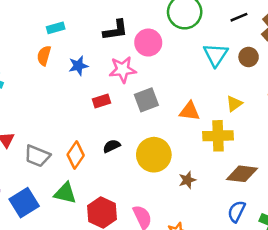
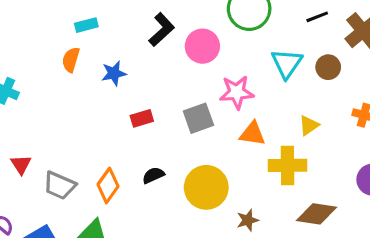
black L-shape: (115, 30) -> (162, 30), turned -36
pink star: (123, 70) -> (237, 92), moved

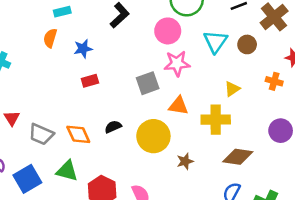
pink circle: (202, 46) -> (168, 31), moved
red rectangle: (142, 118) -> (90, 81), moved
orange triangle: (252, 134) -> (178, 106), moved
orange diamond: (108, 185) -> (78, 134), turned -60

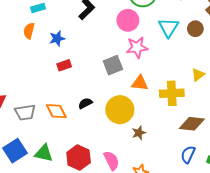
yellow triangle: (232, 89) -> (198, 75), moved
gray trapezoid: (41, 134) -> (25, 112), turned -30
brown star: (185, 161) -> (139, 133), moved
green triangle: (67, 171) -> (44, 153), moved

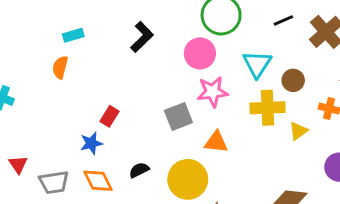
brown circle: (195, 29) -> (293, 80), moved
blue star: (57, 38) -> (91, 143), moved
red rectangle: (64, 65) -> (109, 116), turned -40
yellow cross: (172, 93) -> (268, 108), moved

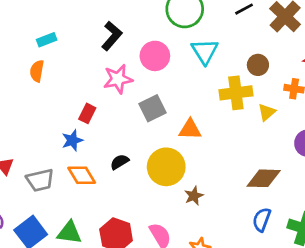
pink circle: (200, 53) -> (155, 56), moved
cyan triangle: (257, 64) -> (205, 51), moved
pink star: (212, 92) -> (118, 79), moved

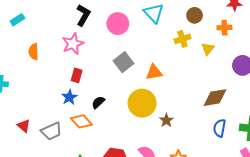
cyan rectangle: (47, 40) -> (17, 20), moved
pink star: (118, 79) -> (73, 44), moved
yellow cross: (236, 93) -> (182, 39), size x0.7
black semicircle: (120, 162) -> (98, 102), moved

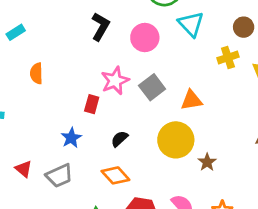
pink star: (73, 44) -> (115, 81), moved
blue star: (69, 97) -> (71, 138), moved
orange diamond: (81, 121) -> (115, 175), moved

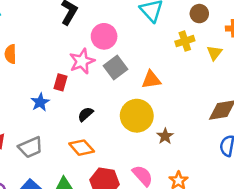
pink circle: (145, 38) -> (104, 36), moved
blue star: (71, 138) -> (40, 102), moved

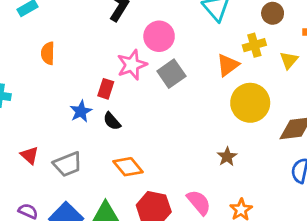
orange triangle: (151, 80) -> (228, 65), moved, turned -30
black semicircle: (86, 114) -> (112, 121), moved, turned -91
yellow circle: (137, 116) -> (250, 103), moved

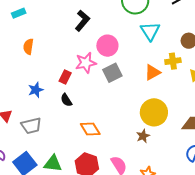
yellow circle: (250, 103) -> (154, 112), moved
blue star: (81, 111) -> (36, 90), moved
orange diamond: (128, 167) -> (90, 129), moved

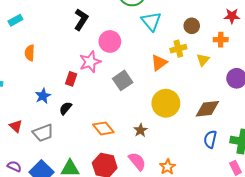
gray square: (112, 73) -> (123, 80), moved
black semicircle: (66, 100) -> (66, 108), moved, turned 80
brown star: (143, 136) -> (141, 130), moved

